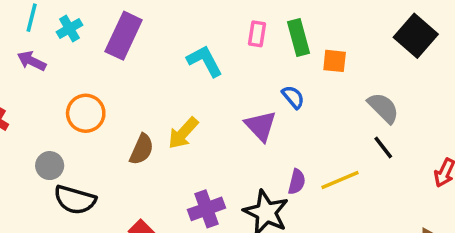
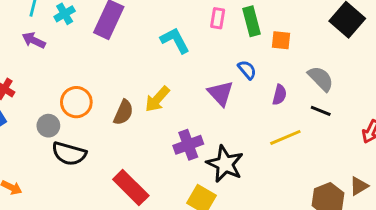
orange circle: (86, 113) -> (76, 102), moved
black line: (383, 148) -> (321, 111), turned -30
purple semicircle: (297, 182) -> (279, 95), moved
purple cross: (207, 209) -> (188, 145), moved

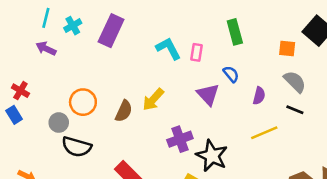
pink rectangle: (218, 18) -> (197, 52), moved
orange square: (281, 40) -> (287, 48), moved

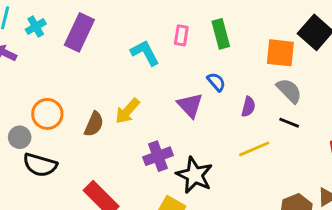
orange square: (287, 48) -> (280, 53), size x1.5
pink rectangle: (197, 52) -> (181, 35), moved

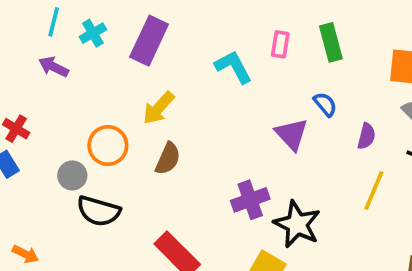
yellow arrow: (127, 111) -> (158, 108), moved
yellow line: (254, 149) -> (374, 190), turned -44

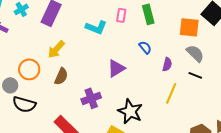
cyan L-shape: (233, 67) -> (96, 27), turned 140
purple triangle: (291, 134) -> (116, 68), moved, turned 42
purple cross: (250, 200) -> (91, 98), moved

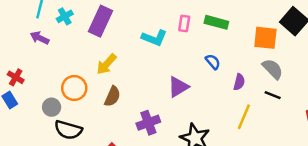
green rectangle: (148, 14) -> (216, 22), turned -60

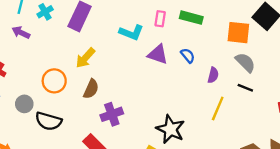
purple triangle: (178, 87) -> (158, 54), moved, turned 50
gray circle: (52, 107) -> (24, 104), moved
purple cross: (148, 123) -> (112, 114), moved

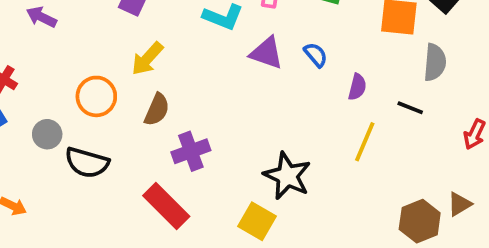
gray semicircle: (245, 62) -> (435, 62), moved, turned 50

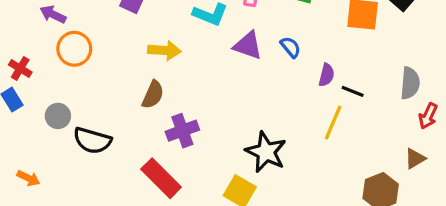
yellow arrow: (147, 59) -> (164, 50), moved, turned -128
gray semicircle: (435, 62) -> (410, 83), moved
orange circle: (96, 96) -> (74, 49), moved
black line: (410, 108) -> (353, 91), moved
brown triangle: (459, 204) -> (415, 159), moved

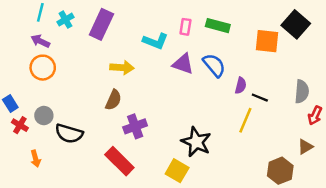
blue semicircle: (290, 47) -> (214, 65), size x1.5
orange circle: (74, 49) -> (43, 68), moved
red cross: (20, 68) -> (20, 125), moved
orange arrow: (28, 178) -> (35, 159), moved, turned 49

